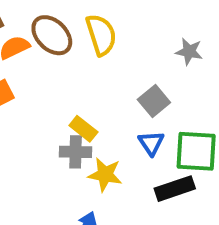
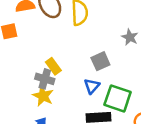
yellow star: (105, 175) -> (43, 96), moved

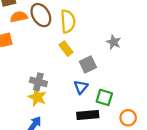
yellow rectangle: (53, 66) -> (66, 49), moved
green square: (118, 98) -> (104, 97), size x0.7

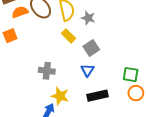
gray star: (114, 42) -> (88, 18), moved
yellow star: (37, 97) -> (60, 96), moved
green square: (104, 97) -> (131, 75), moved

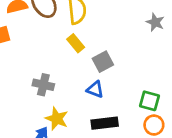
gray star: (88, 18) -> (155, 22), moved
blue triangle: (87, 70) -> (95, 89), turned -48

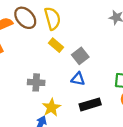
yellow star: (57, 119) -> (51, 107), turned 30

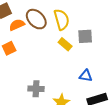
gray square: (80, 56) -> (85, 36), moved, turned 35
gray cross: (36, 82) -> (36, 89), moved

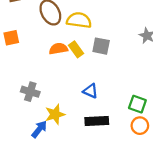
yellow semicircle: (62, 20) -> (79, 20), turned -80
orange semicircle: (17, 25) -> (58, 49), moved

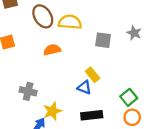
gray square: (101, 46) -> (103, 40), moved
yellow rectangle: (76, 49) -> (93, 75), moved
green square: (137, 104) -> (129, 97), turned 35

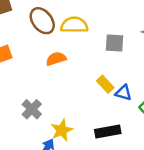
blue triangle: (84, 87) -> (123, 93), moved
gray cross: (28, 91) -> (32, 109), turned 35

